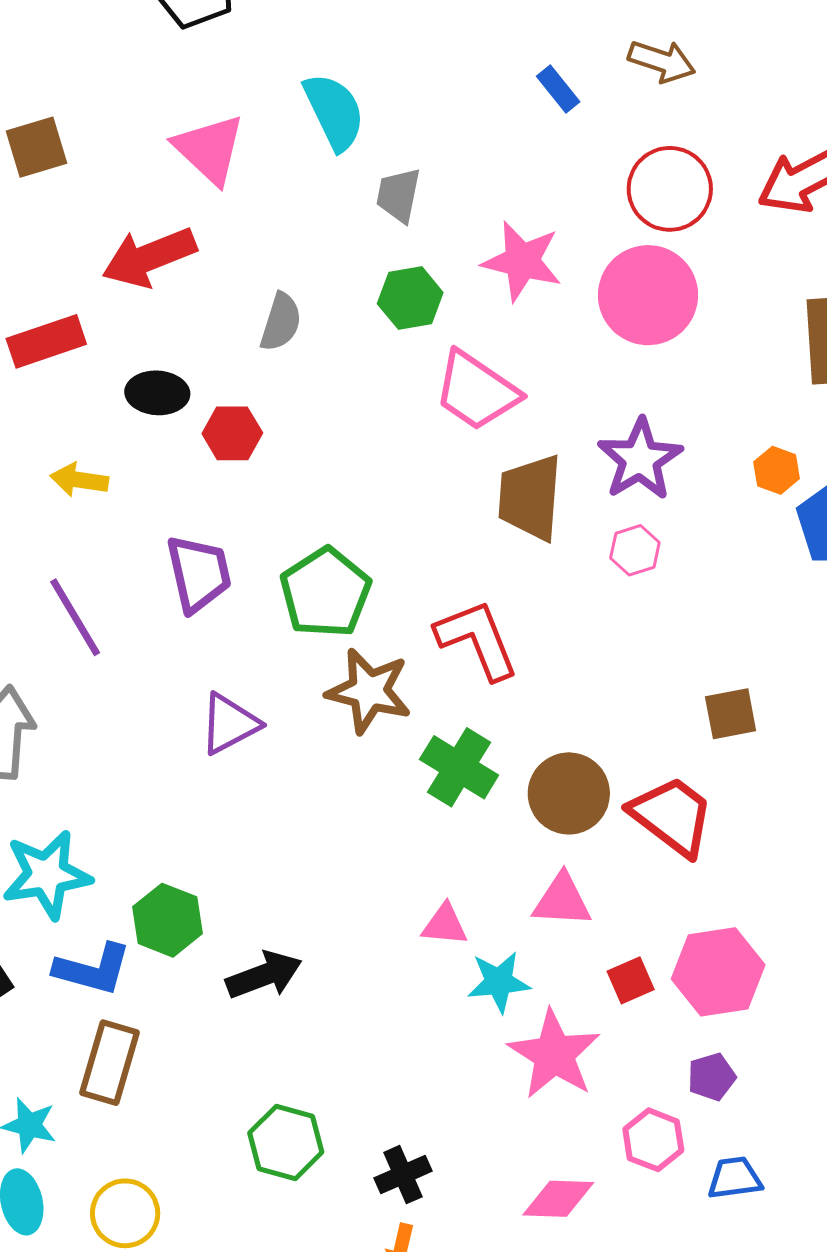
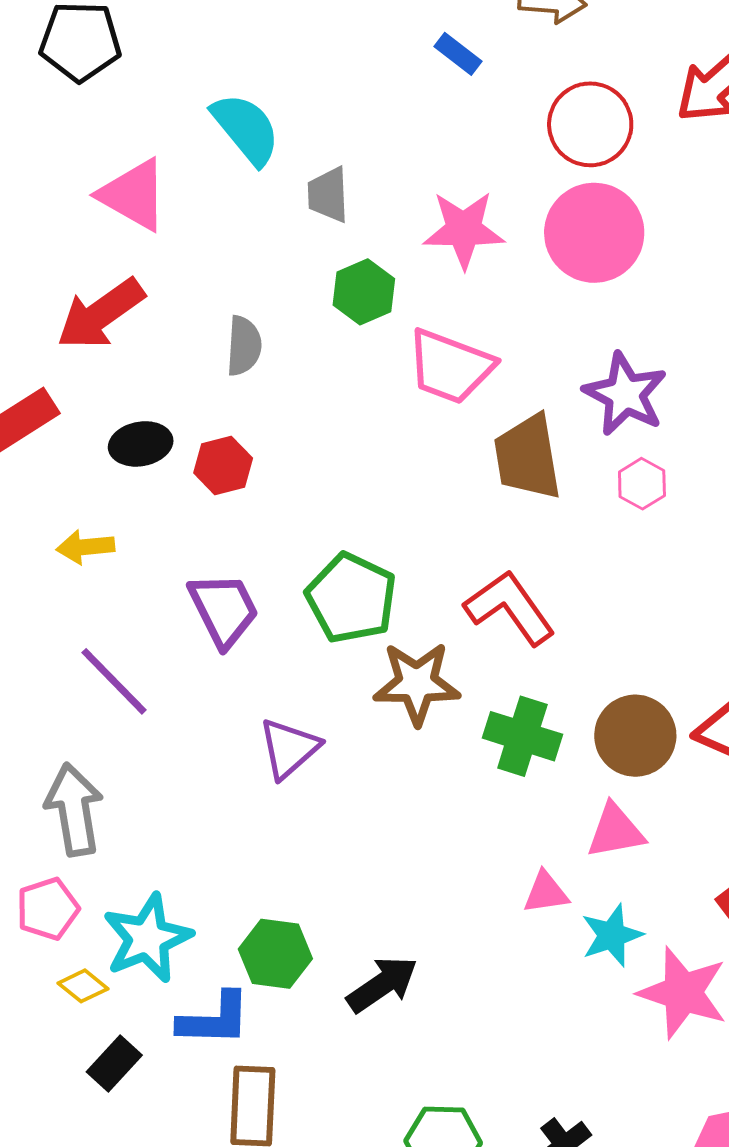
pink triangle: (562, 900) -> (615, 831), moved

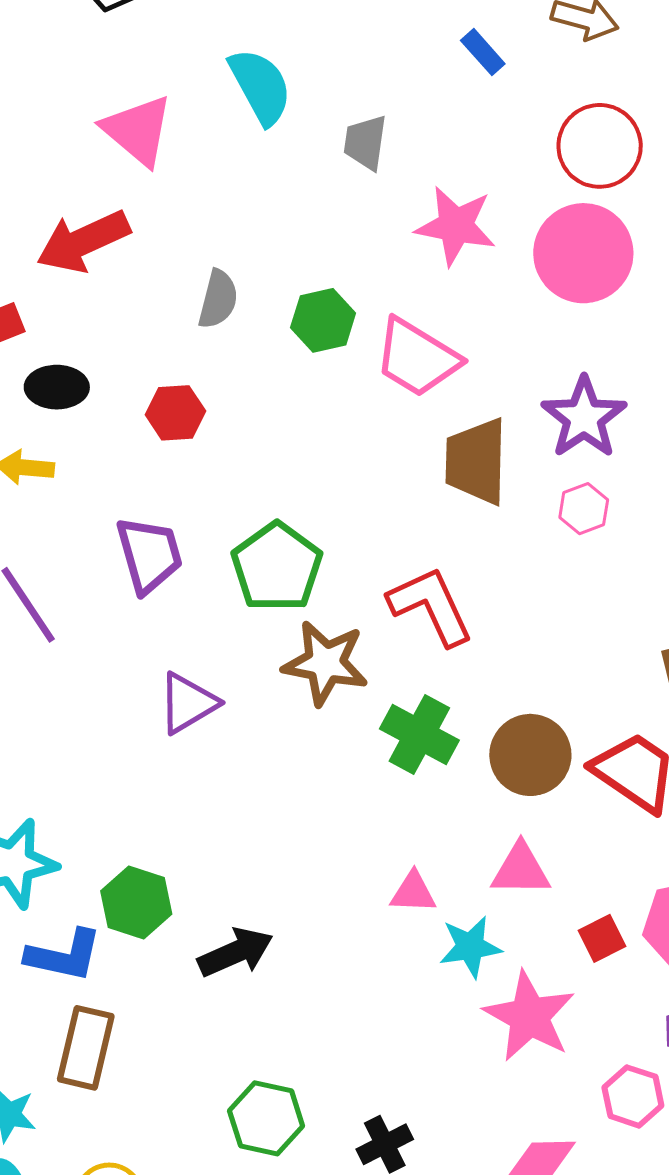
gray trapezoid: (328, 195) -> (365, 142), moved
green hexagon: (364, 292) -> (323, 320), moved
black ellipse: (141, 444) -> (57, 387), moved
pink triangle: (615, 831) -> (521, 870), moved

